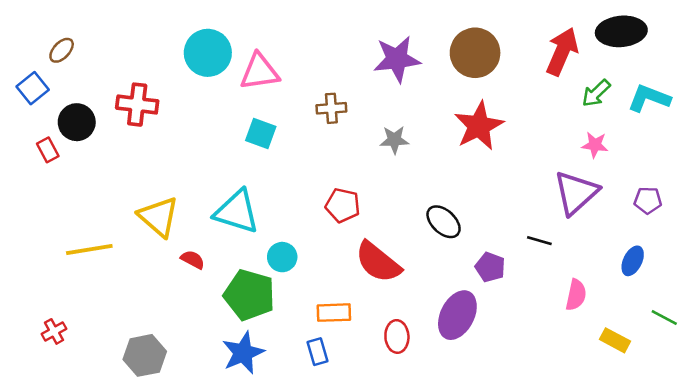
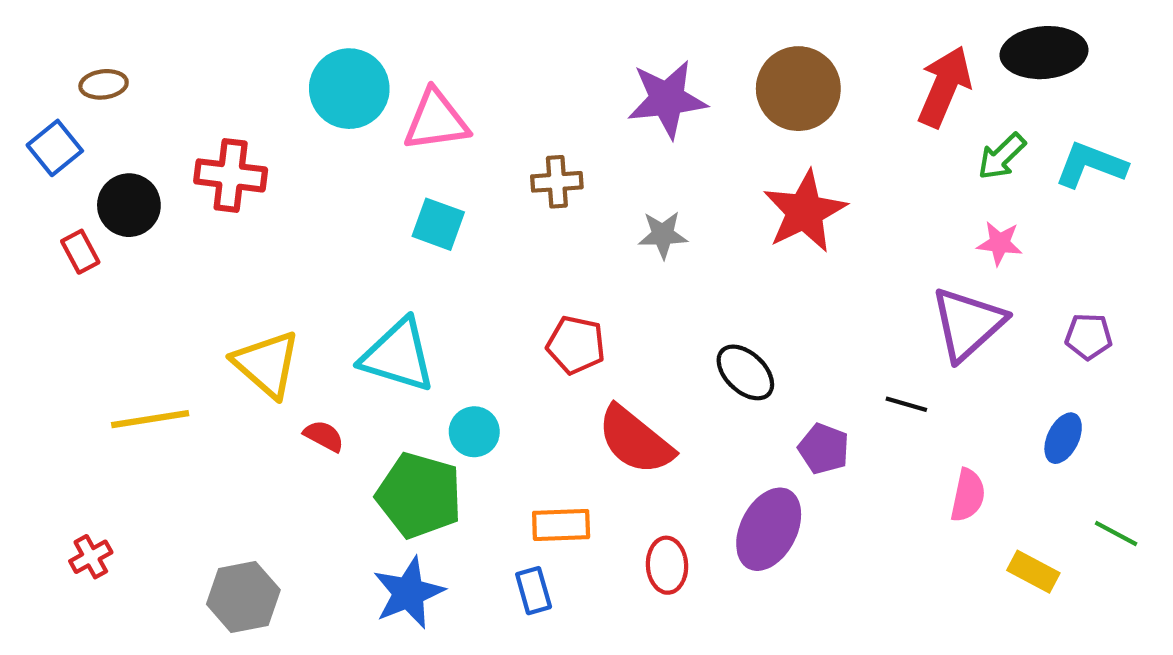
brown ellipse: (62, 50) -> (104, 84), turned 40

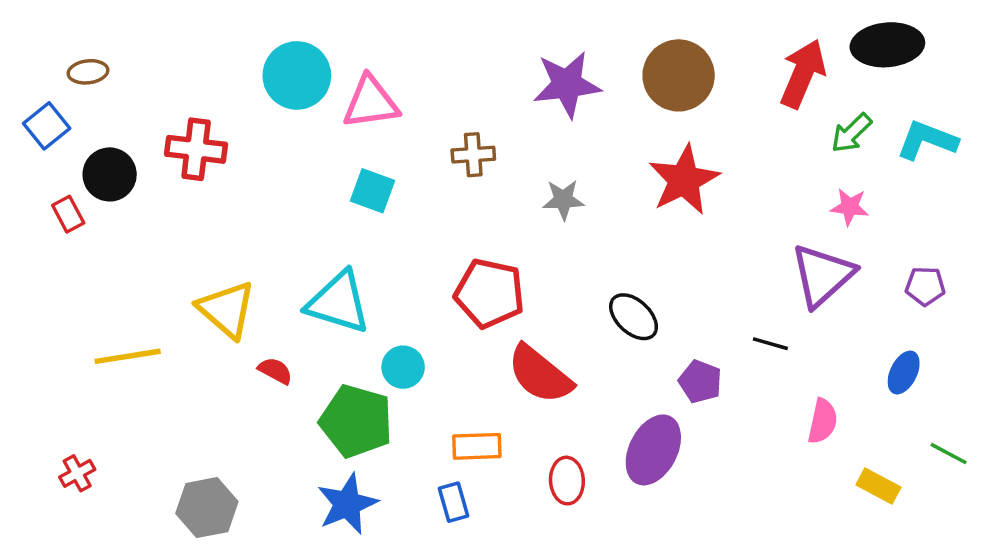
red pentagon: (576, 345) -> (489, 293), size x1.4

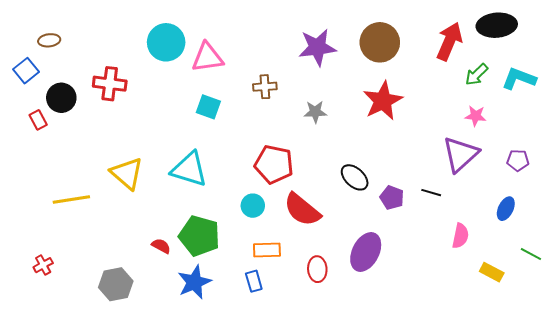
cyan circle: (403, 367) -> (253, 206), moved
red semicircle: (275, 371) -> (161, 246), moved
purple pentagon: (700, 382) -> (392, 198), moved

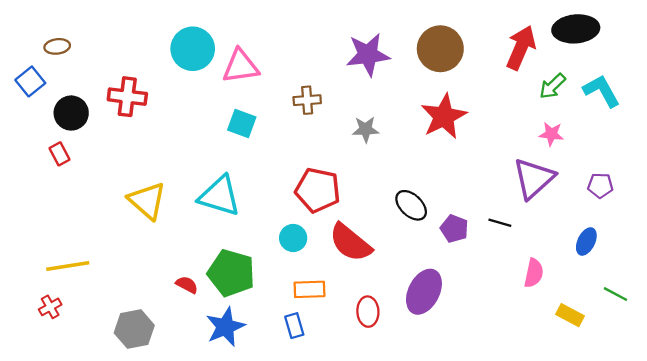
cyan L-shape: (519, 79) -> (602, 91), turned 40
red rectangle: (38, 120) -> (60, 154), moved
yellow line: (71, 200) -> (68, 266), moved

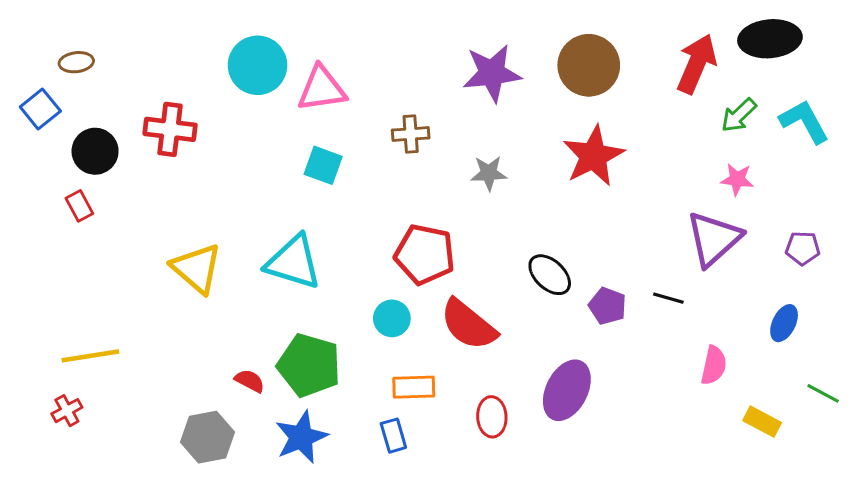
gray hexagon: (134, 329) -> (208, 437), moved

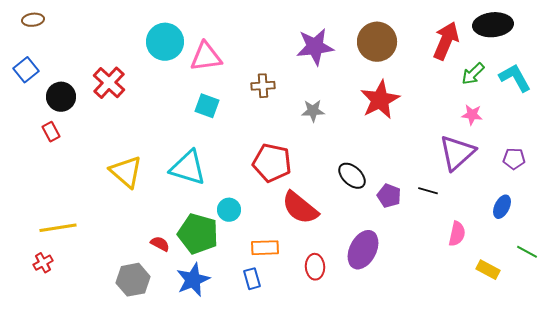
brown ellipse: (76, 62) -> (33, 20), moved
red cross: (170, 129) -> (109, 83), turned 36
cyan circle: (392, 318) -> (229, 210), moved

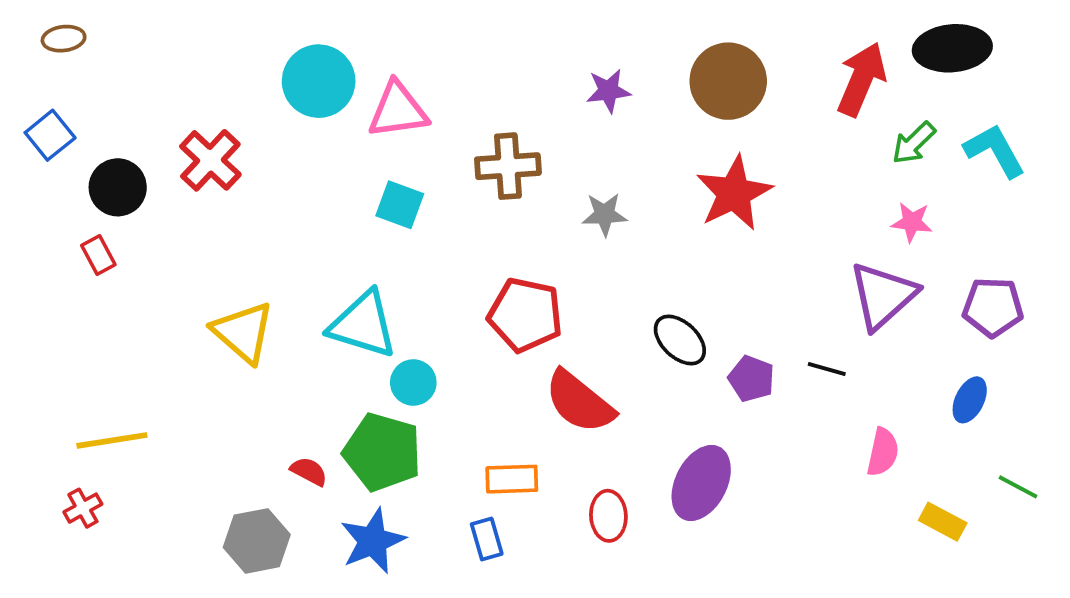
purple star: (315, 47) -> (608, 91), size x0.6
brown cross: (263, 86) -> (508, 166), size x1.4
purple pentagon: (514, 159) -> (993, 307), size x1.4
cyan circle: (229, 210) -> (413, 383), moved

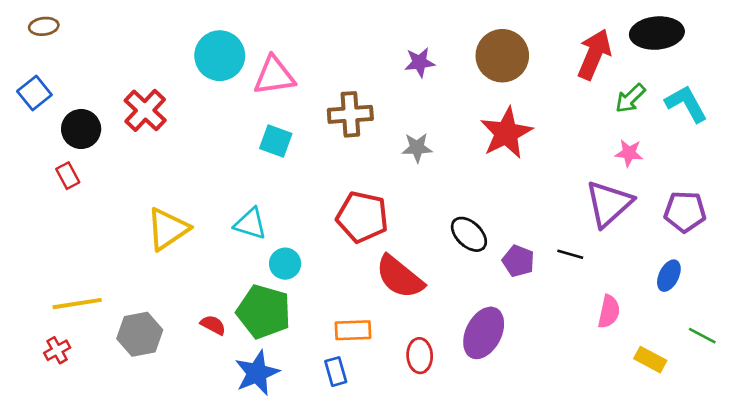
cyan triangle: (363, 325) -> (250, 224), size x0.7
yellow triangle: (243, 332) -> (168, 229), turned 45
gray hexagon: (257, 541) -> (140, 334), moved

